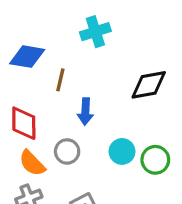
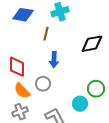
blue diamond: (27, 57) -> (23, 15), moved
brown line: (60, 80) -> (46, 34), moved
cyan circle: (122, 151) -> (80, 104), moved

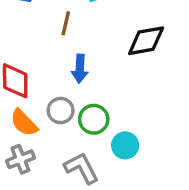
green circle: (96, 89) -> (94, 119), moved

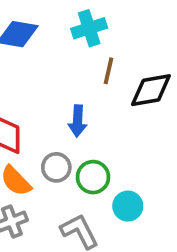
brown line: (66, 23) -> (108, 71), moved

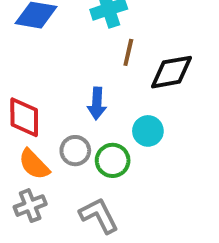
cyan circle: (128, 206) -> (148, 131), moved

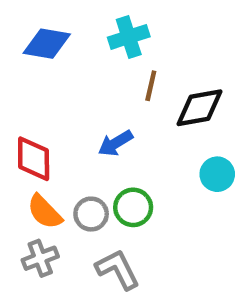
blue arrow: (97, 103) -> (115, 143), turned 56
cyan circle: (148, 131) -> (217, 174), moved
gray circle: (75, 151) -> (91, 214), moved

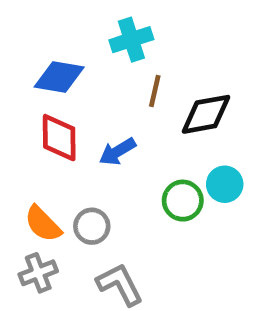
blue diamond: (47, 44) -> (59, 77), moved
red diamond: (34, 159) -> (59, 138), moved
green circle: (133, 207) -> (183, 201), moved

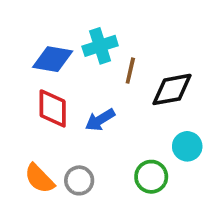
cyan cross: (131, 40) -> (100, 46), moved
green circle: (183, 201) -> (151, 177), moved

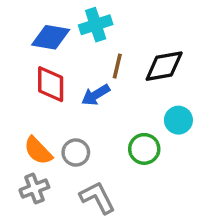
brown line: (130, 71) -> (117, 66), moved

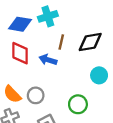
blue arrow: (96, 95) -> (48, 60), turned 48
green circle: (144, 149) -> (78, 104), moved

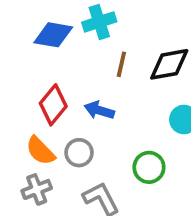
red diamond: (20, 53) -> (53, 105), moved, turned 40
blue arrow: (48, 60) -> (99, 110), moved

